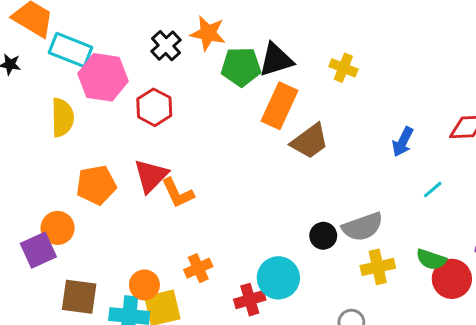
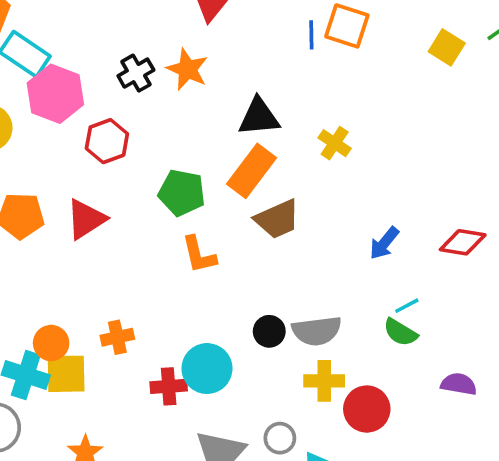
green pentagon: (241, 67) -> (182, 193), moved
orange L-shape: (178, 193) -> (199, 255), moved
green semicircle: (431, 259) -> (400, 332), moved
red circle: (452, 279) -> (367, 409), moved

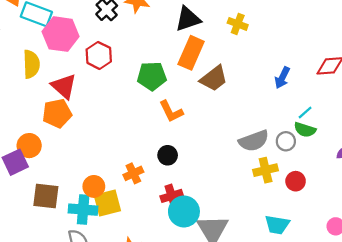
red triangle: (86, 219) -> (64, 86), moved, turned -32
black circle: (269, 331) -> (168, 155), moved
cyan circle: (207, 369) -> (184, 211), moved
red circle: (367, 409) -> (296, 181), size x0.7
gray circle: (280, 438) -> (286, 141), moved

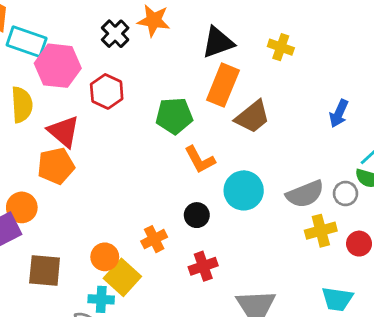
yellow square: (107, 203) -> (122, 277), turned -32
cyan cross: (83, 210) -> (101, 299), moved, size x0.7
cyan circle: (184, 211) -> (244, 190), moved

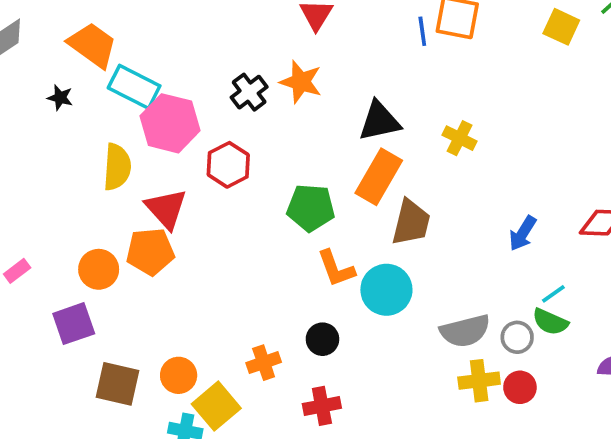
brown trapezoid: (252, 117) -> (411, 222), turned -45
cyan circle: (244, 190) -> (386, 290), moved
orange circle: (22, 207) -> (99, 269), moved
red circle: (359, 244) -> (520, 387), moved
orange circle: (105, 257) -> (179, 375), moved

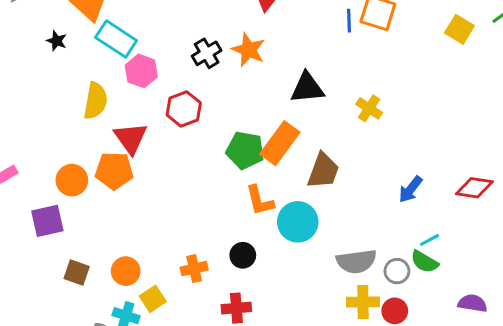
pink hexagon: (170, 123) -> (141, 71), size x0.7
orange rectangle: (379, 177) -> (280, 143), moved
brown square: (118, 384) -> (77, 272), size x0.7
yellow square: (216, 406) -> (153, 299), size x0.7

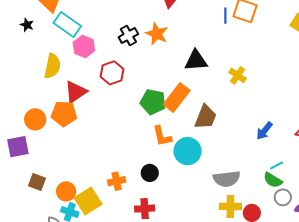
red triangle: (131, 138) -> (76, 92), turned 30
orange circle: (126, 271) -> (66, 191), moved
gray circle: (397, 271) -> (283, 197), moved
yellow square: (153, 299) -> (88, 201), size x1.5

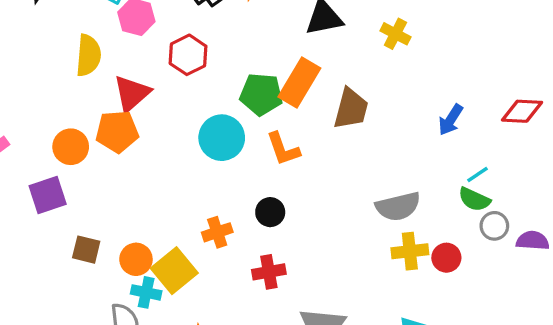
cyan circle: (188, 151) -> (222, 138), moved

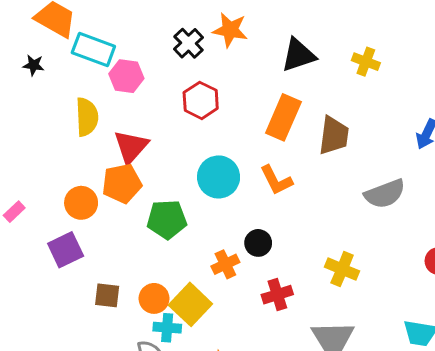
red hexagon: (188, 55) -> (201, 100), moved
green pentagon: (261, 94) -> (167, 219), moved
gray semicircle: (398, 206) -> (385, 194), moved
black circle: (270, 212) -> (258, 243), moved
yellow cross: (410, 251) -> (342, 269), moved, turned 36

